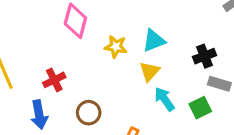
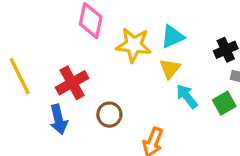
yellow star: (116, 47) -> (134, 45), size x1.5
red cross: (54, 80) -> (72, 83), size x1.4

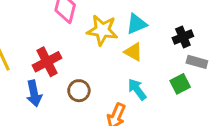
yellow triangle: (170, 69) -> (133, 52), turned -42
cyan arrow: (187, 96) -> (137, 89), moved

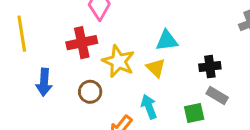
yellow star: (102, 30) -> (118, 61), moved
red cross: (47, 62) -> (82, 43), moved

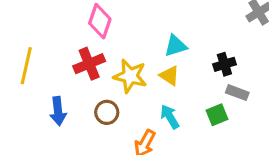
yellow line: (22, 34) -> (26, 66), turned 32

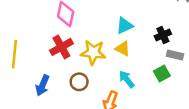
blue arrow: (58, 111) -> (42, 85), turned 36

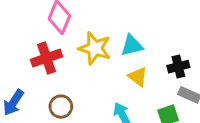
yellow triangle: (123, 49) -> (138, 77), moved
yellow star: (93, 52) -> (95, 48), moved

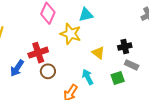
cyan triangle: (132, 46) -> (86, 15), moved
red cross: (46, 58) -> (38, 53), moved

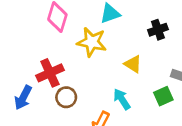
black cross: (125, 46) -> (158, 30), moved

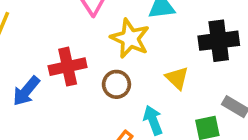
black cross: (158, 30) -> (219, 41), size x1.5
brown circle: (66, 97) -> (116, 84), moved

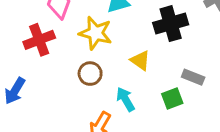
red cross: (68, 67) -> (39, 40), moved

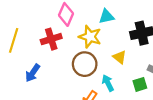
brown circle: (90, 74) -> (85, 64), size x1.5

